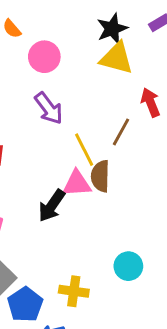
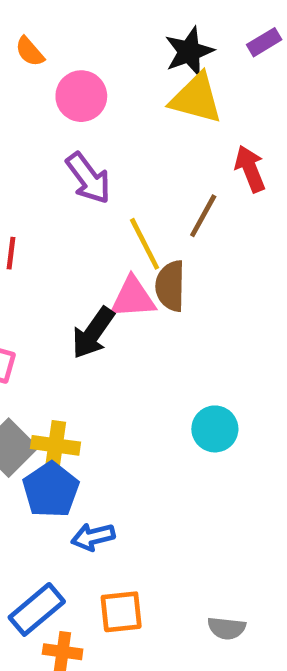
yellow cross: (74, 291) -> (56, 445), moved

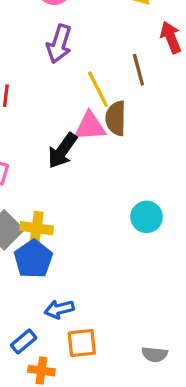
purple arrow: (88, 178) -> (59, 44), turned 54
brown line: (203, 216) -> (138, 70), turned -44
blue arrow: (93, 537) -> (59, 309), moved
blue rectangle: (37, 609) -> (24, 341), size x0.7

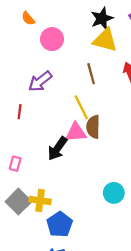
purple arrow: (59, 44) -> (40, 81), moved, turned 35
brown line: (138, 70) -> (91, 74), moved
blue pentagon: (33, 259) -> (60, 224), moved

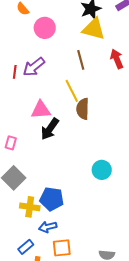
red line: (20, 112) -> (15, 72), moved
pink triangle: (76, 132) -> (41, 110), moved
yellow cross: (40, 200) -> (30, 207), moved
blue pentagon: (60, 224) -> (52, 199), turned -30

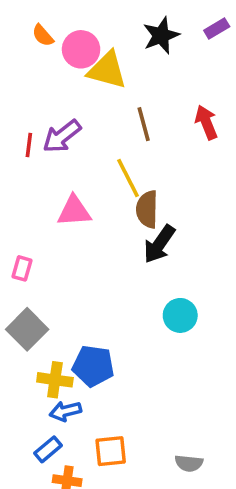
pink circle: (45, 28) -> (81, 49), moved
yellow triangle: (94, 29) -> (107, 70), moved
black arrow: (50, 129) -> (159, 244), moved
blue arrow: (48, 227) -> (65, 411), moved

